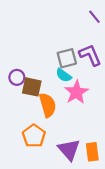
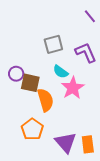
gray square: (67, 58) -> (53, 44), moved

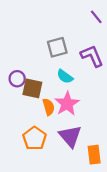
pink star: (73, 88) -> (67, 104), moved
orange semicircle: (45, 100) -> (49, 107), size x0.7
purple triangle: (66, 142) -> (70, 136), moved

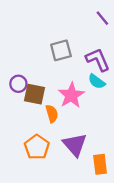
cyan semicircle: (65, 77) -> (97, 81), moved
pink star: (67, 104) -> (71, 95), moved

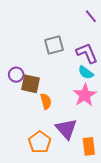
pink star: (71, 95) -> (85, 95), moved
orange pentagon: (37, 147) -> (40, 142), moved

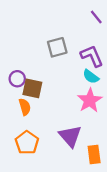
orange semicircle: (46, 101) -> (25, 107), moved
orange pentagon: (40, 142) -> (27, 143), moved

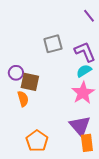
cyan semicircle: (91, 77) -> (84, 71), turned 112
purple triangle: (70, 136) -> (80, 126), moved
orange pentagon: (27, 143) -> (37, 141), moved

